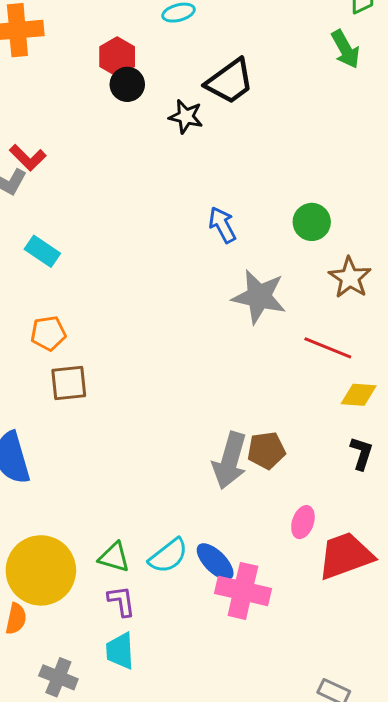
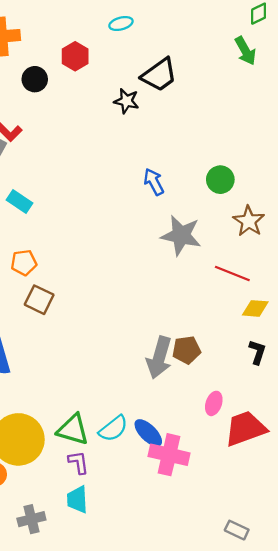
black circle: (127, 84) -> (35, 79), moved
brown square: (69, 383) -> (39, 300), turned 32
green triangle: (114, 557) -> (73, 430), size x1.4
gray cross: (58, 677) -> (31, 519), turned -36

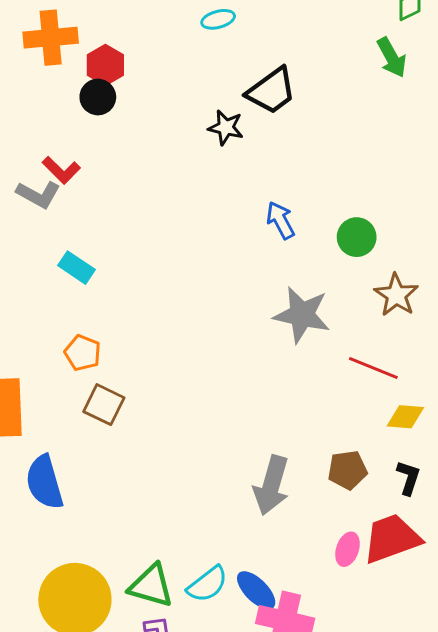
red hexagon: (75, 56) -> (105, 65), moved
blue arrow: (154, 182) -> (281, 220), moved
orange pentagon: (24, 263) -> (83, 353), turned 30
brown pentagon: (186, 350) -> (348, 470), moved
red trapezoid: (245, 429) -> (392, 539), moved

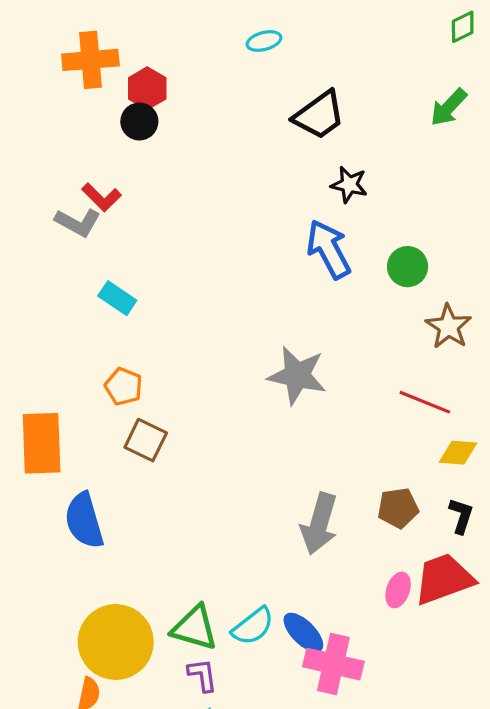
green arrow: (392, 57) -> (449, 107), moved, turned 72
black star: (226, 127) -> (349, 185), moved
blue arrow: (281, 220) -> (329, 249), size x1.5
gray star: (302, 315) -> (297, 375), moved

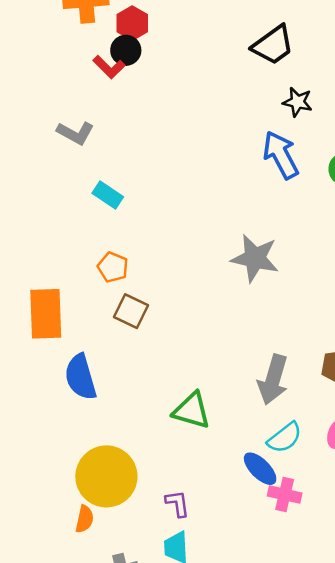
red L-shape: (102, 197) -> (109, 67), moved
cyan semicircle: (253, 626) -> (285, 438), moved
green triangle: (195, 628) -> (192, 411), moved
pink cross: (333, 664) -> (285, 494), size x0.7

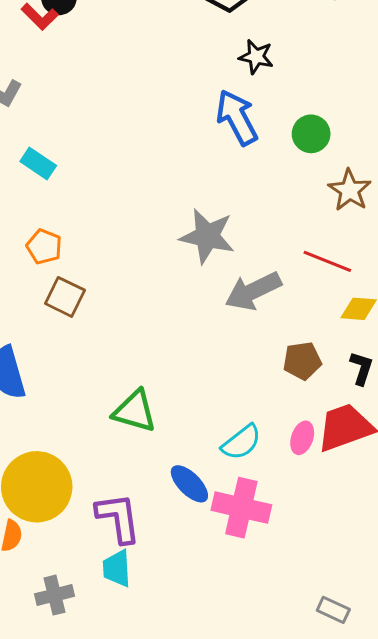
gray arrow: (273, 380) -> (253, 291), moved, turned 48
blue ellipse: (260, 469) -> (189, 484), moved
pink cross: (285, 494) -> (241, 508), size x1.5
purple L-shape: (177, 504) -> (118, 518), size x1.6

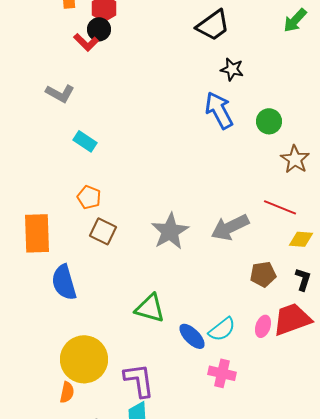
gray star: (207, 236) -> (170, 231), moved, turned 30
blue ellipse: (189, 484) -> (192, 336), moved
pink cross: (241, 508) -> (222, 373), size x0.7

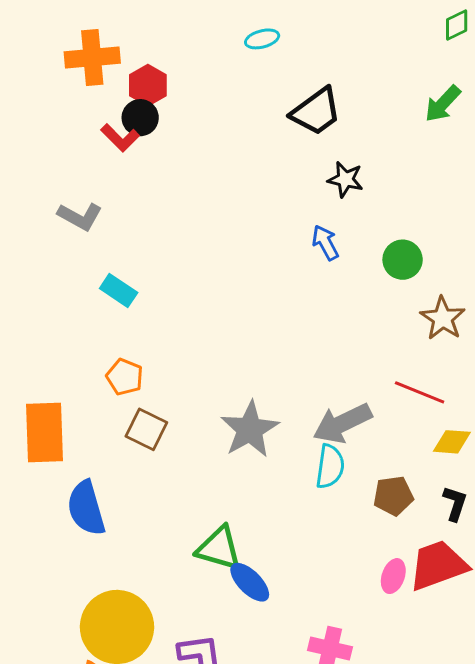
blue arrow: (219, 110) -> (325, 243), size x0.6
cyan semicircle: (222, 329) -> (330, 466), moved, turned -44
blue ellipse: (192, 336) -> (250, 582), moved

